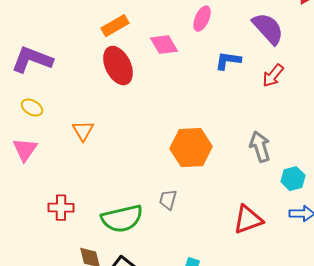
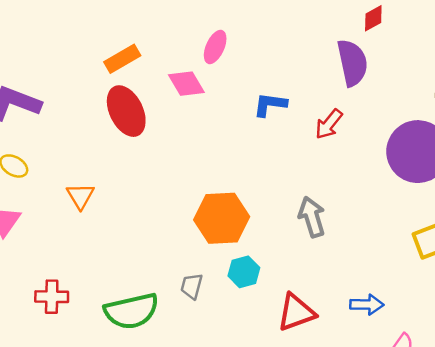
pink ellipse: (202, 19) -> (215, 47), moved
purple semicircle: (268, 29) -> (352, 63), moved, turned 30
cyan hexagon: (293, 179) -> (244, 272), moved

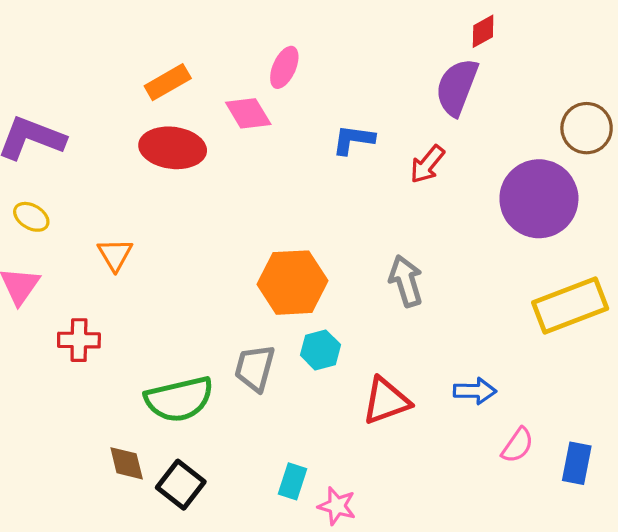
purple semicircle: (352, 63) -> (457, 87), turned -147
red ellipse: (126, 111) -> (173, 148), turned -57
gray trapezoid: (192, 286) -> (255, 368), size x1.4
red cross: (52, 297) -> (79, 340), moved

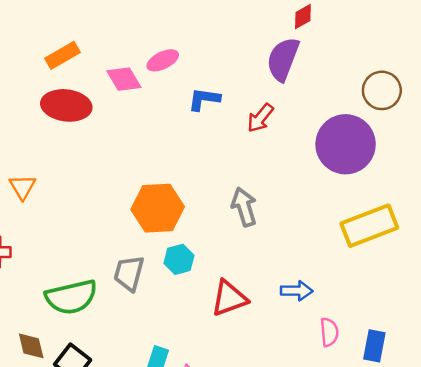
pink ellipse: (284, 67) -> (163, 60), moved, turned 40
pink semicircle: (518, 445) -> (329, 332), turned -40

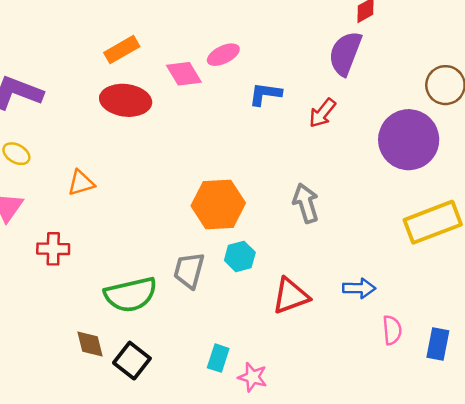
orange triangle: (22, 187) -> (81, 183), turned 44

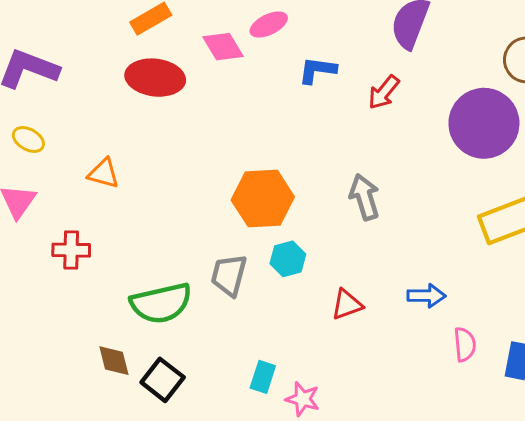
orange triangle: (81, 183) -> (104, 173), turned 32
red triangle: (291, 296) -> (347, 305), size x0.7

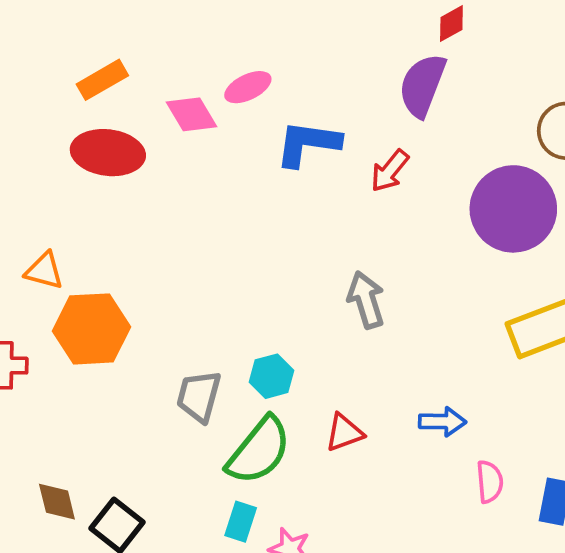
blue L-shape: (317, 70) -> (308, 143), size x1.4
orange hexagon: (263, 198) -> (92, 329), moved
green semicircle: (161, 303) -> (259, 451), moved, turned -38

